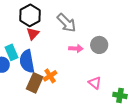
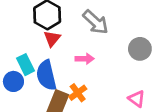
pink arrow: (76, 48) -> (85, 59), moved

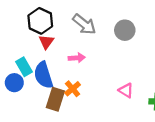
gray circle: (140, 49) -> (125, 30), moved

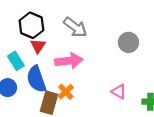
gray circle: (125, 30) -> (128, 42), moved
pink arrow: (77, 58) -> (69, 61), size x1.6
cyan rectangle: (24, 67) -> (16, 61), moved

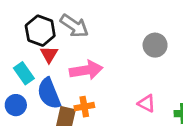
gray arrow: (75, 27) -> (74, 26), moved
orange cross: (66, 92) -> (84, 107), turned 35

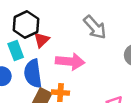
gray arrow: (74, 26) -> (95, 27), moved
black hexagon: (40, 31) -> (26, 25), moved

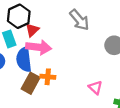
pink arrow: (70, 62) -> (39, 47), moved

